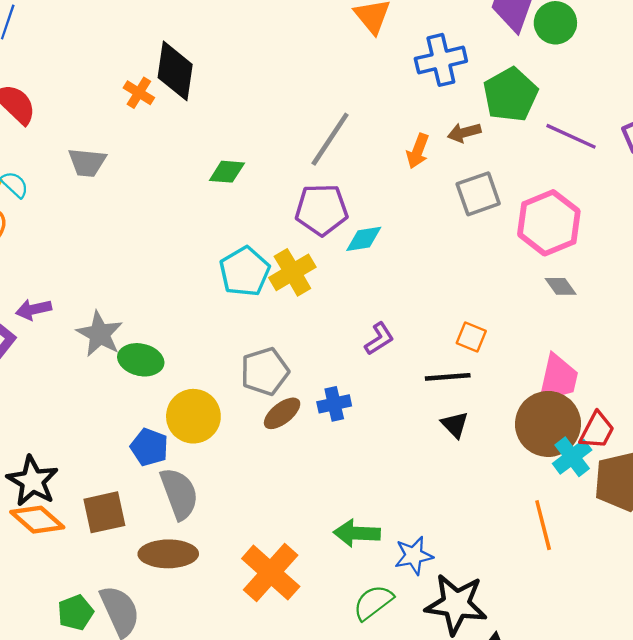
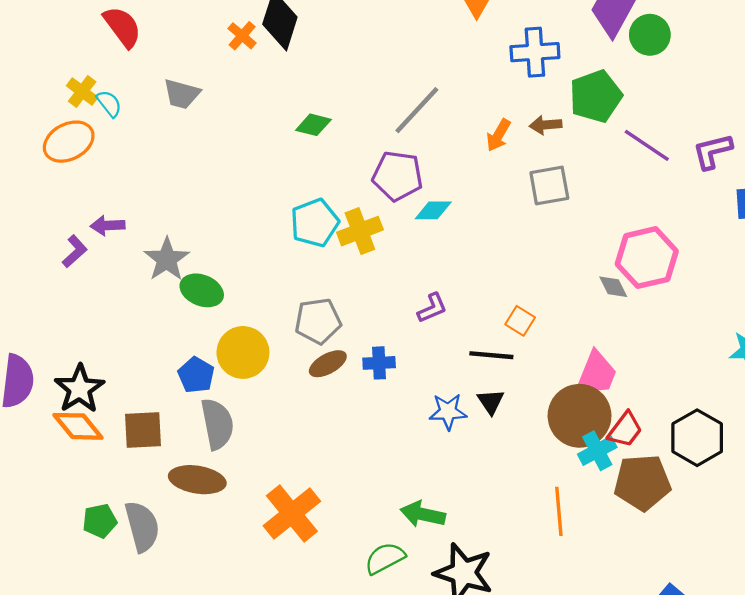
pink hexagon: (549, 223) -> (647, 258), moved
green arrow: (357, 533) -> (423, 514), moved
blue star: (414, 556) -> (448, 412), moved

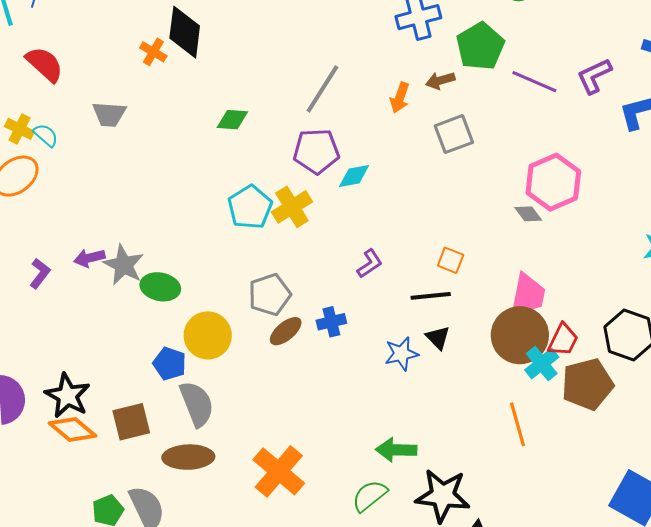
purple arrow: (108, 226) -> (89, 258), moved

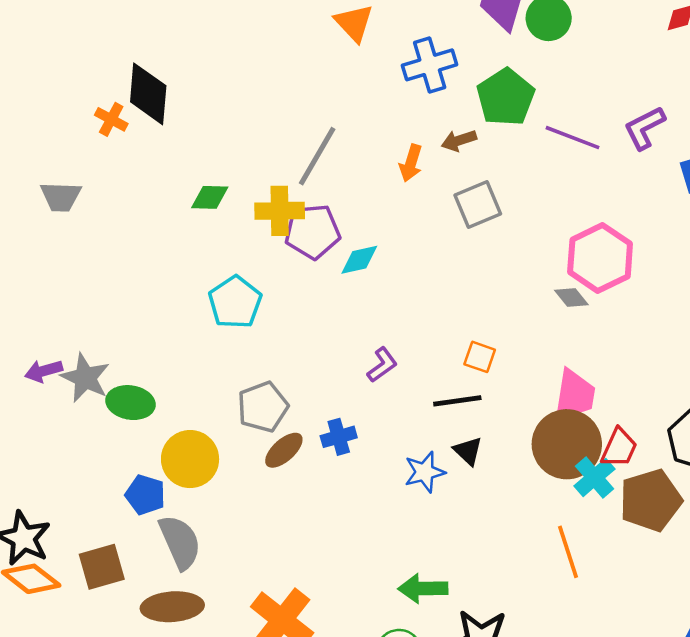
yellow cross: (292, 207) -> (280, 211), moved, turned 33

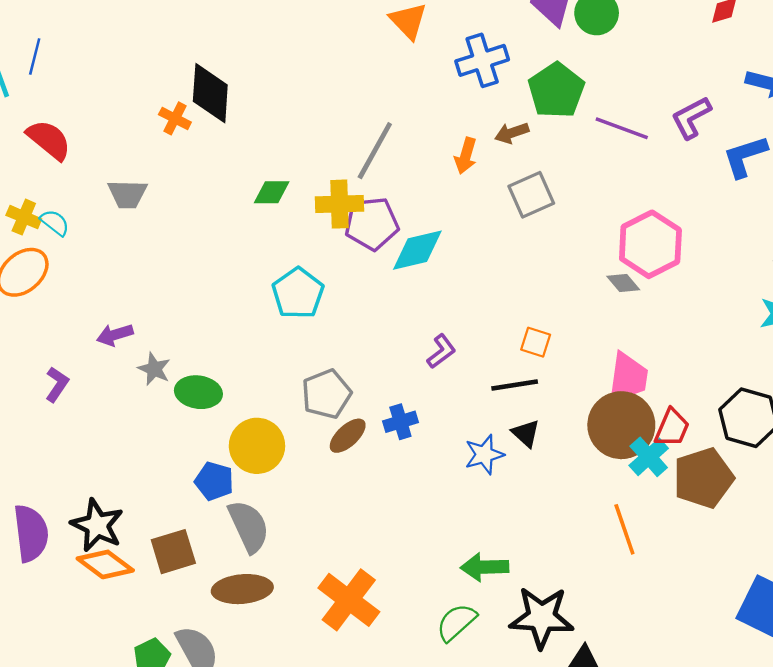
cyan diamond: (359, 260) -> (417, 250), size x1.4
purple arrow: (44, 371) -> (115, 335), moved
gray star: (85, 378) -> (154, 369), size x0.7

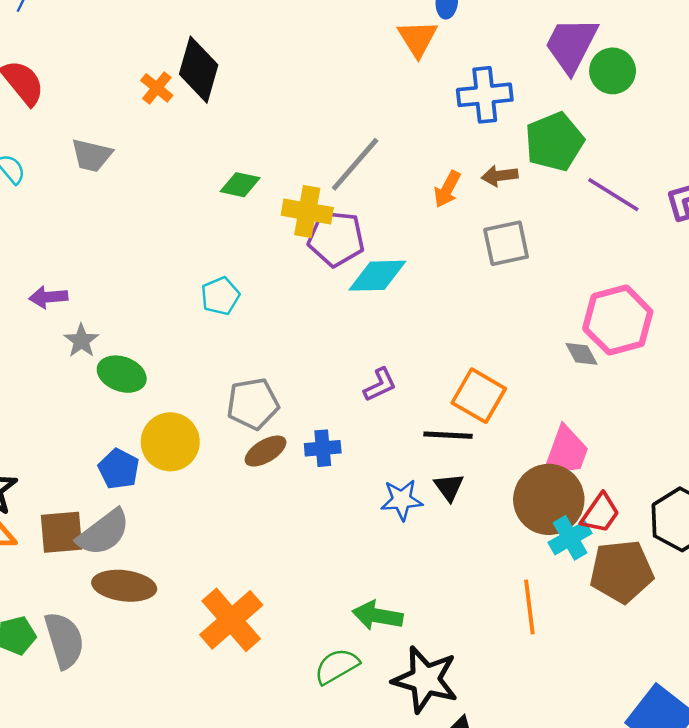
cyan pentagon: (298, 293) -> (220, 296), moved, size x0.7
orange square: (536, 342) -> (479, 396), size x1.6
gray semicircle: (249, 526) -> (103, 533), moved, turned 66

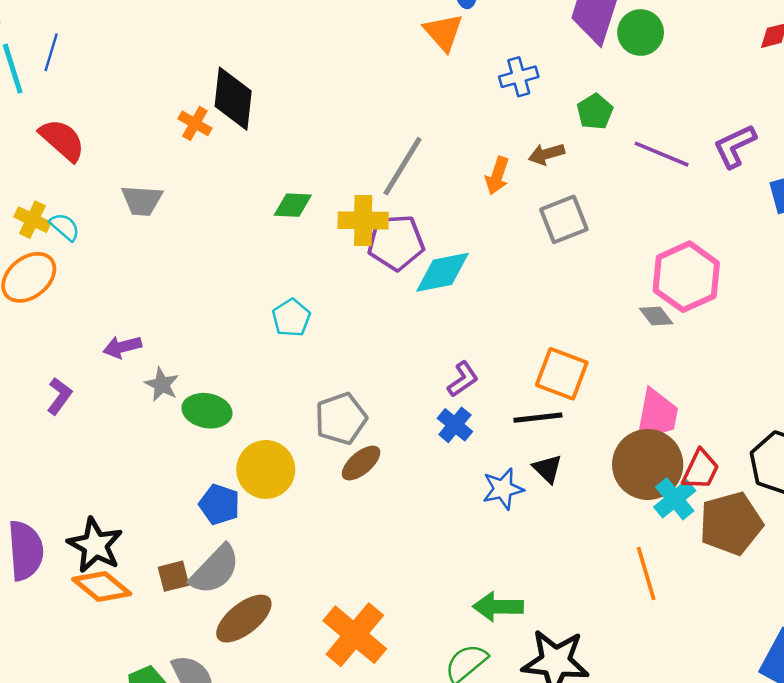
blue cross: (485, 95) -> (519, 77), size x0.7
green pentagon: (554, 142) -> (595, 112), size x0.6
blue cross: (323, 448) -> (455, 425), moved, turned -36
brown square: (61, 532) -> (174, 576), size x0.7
brown ellipse: (124, 586) -> (244, 619), turned -36

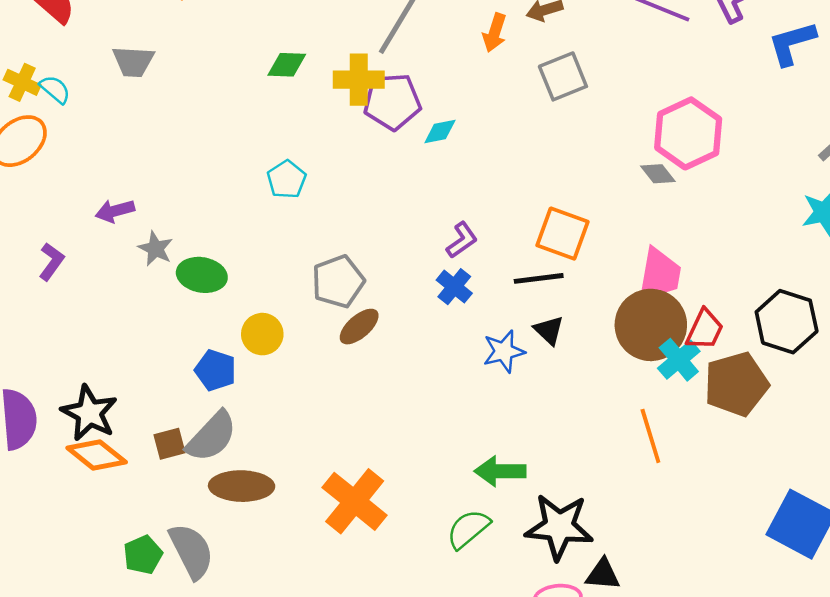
cyan diamond: (442, 272) -> (440, 132), size x0.6
yellow circle: (266, 469) -> (262, 334), size x0.7
brown ellipse: (244, 619) -> (242, 486), turned 40

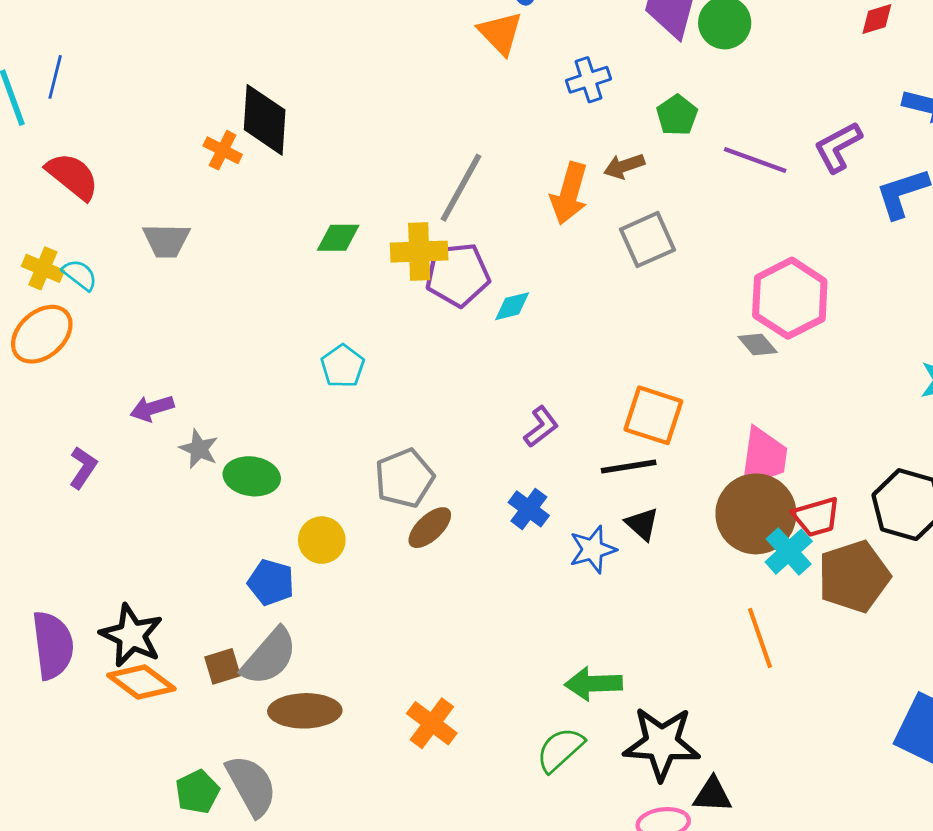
orange arrow: (495, 33) -> (569, 193), size x1.4
blue cross: (454, 287) -> (529, 509), moved
red trapezoid: (705, 330) -> (816, 517), turned 51
orange cross: (355, 501) -> (432, 723), size x0.7

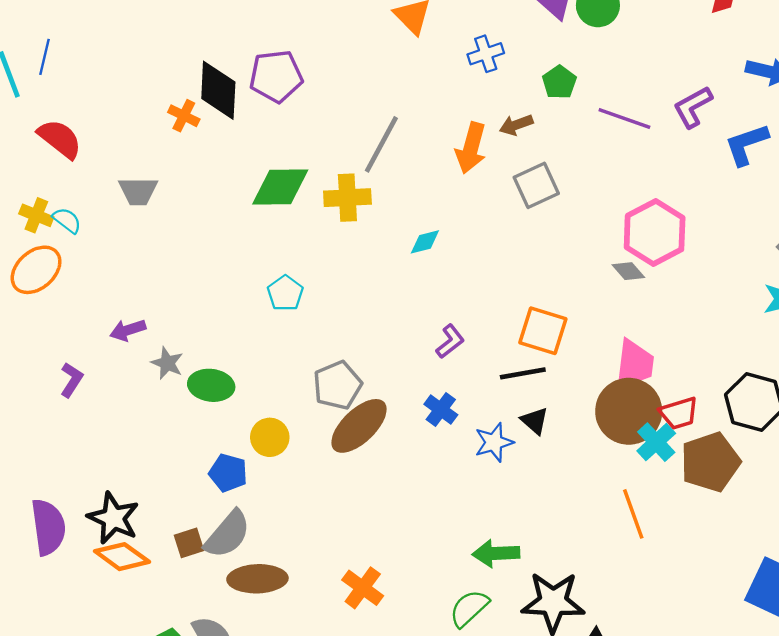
green diamond: (338, 238) -> (280, 187), size x1.6
purple pentagon: (458, 275) -> (276, 76), moved
brown ellipse: (430, 528) -> (359, 426), size x1.6

